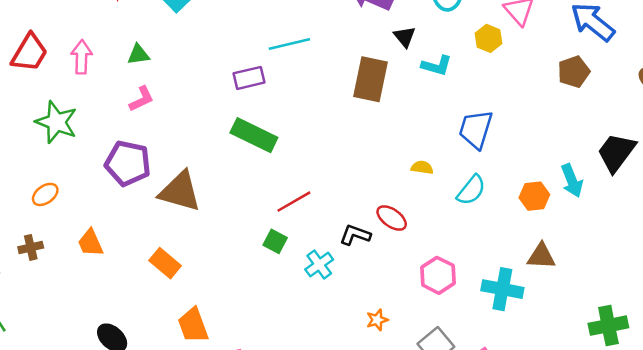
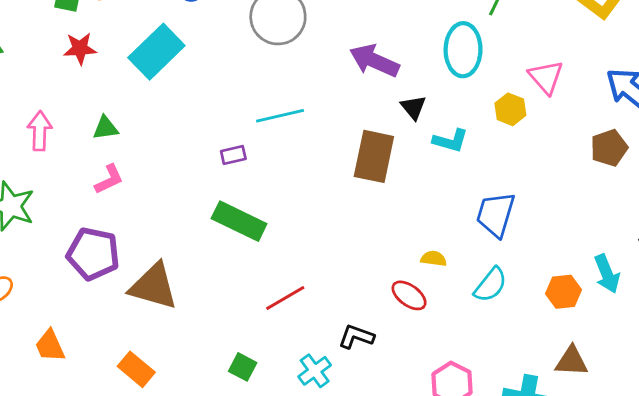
purple rectangle: (249, 78) -> (233, 155), size x0.7
red ellipse: (392, 218) -> (409, 295), moved
green square: (275, 241) -> (243, 367), moved

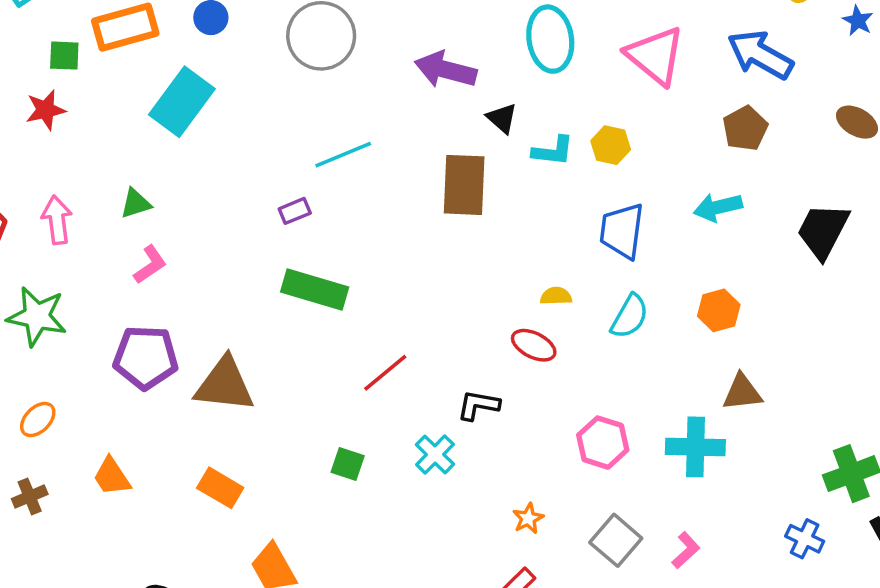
red star: (80, 49) -> (46, 110), moved
pink triangle: (546, 77) -> (655, 56), size x1.4
yellow hexagon: (510, 109) -> (611, 145), moved
cyan arrow: (607, 274) -> (718, 207), moved, turned 108

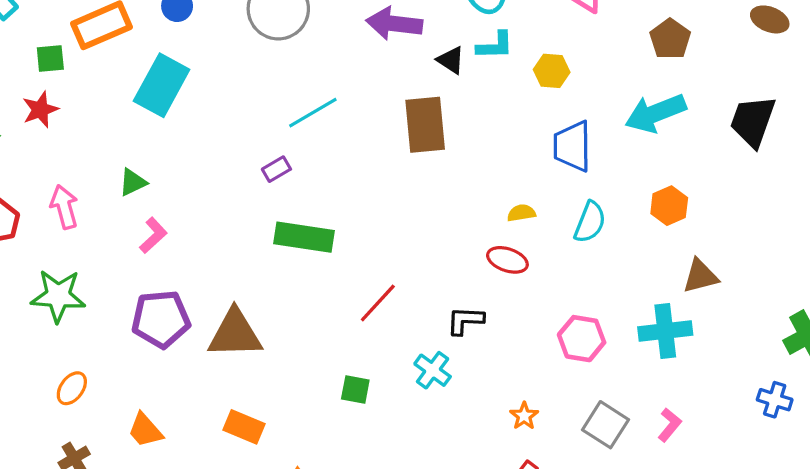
cyan L-shape: (553, 151) -> (495, 46), moved
cyan arrow: (718, 207) -> (655, 113), size x1.4

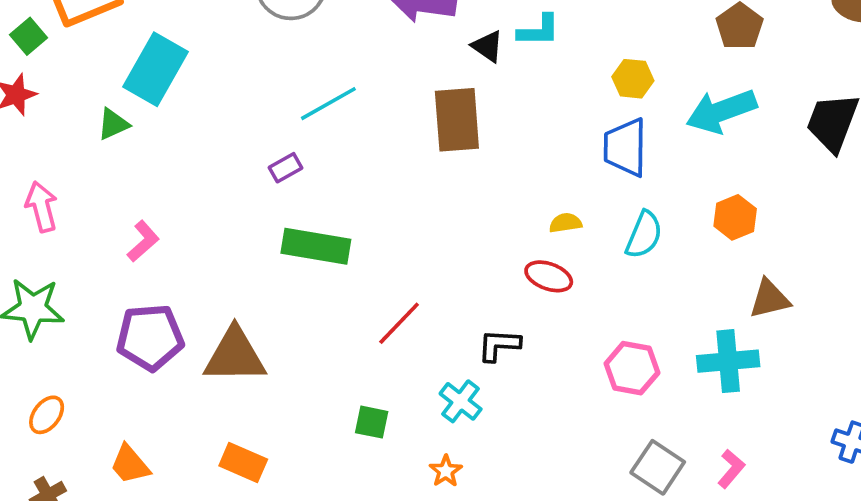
green square: (50, 58) -> (29, 36), turned -36
yellow hexagon: (552, 71) -> (633, 79), moved
green triangle: (133, 182) -> (113, 124), moved
orange star: (524, 416) -> (446, 471), moved

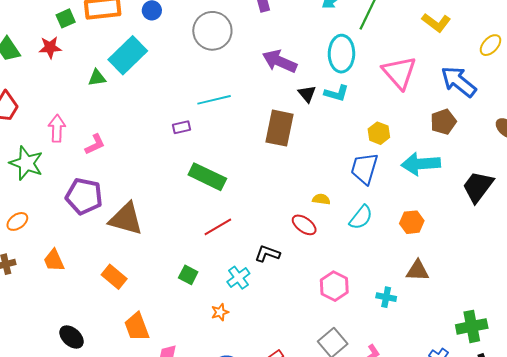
pink arrow: (42, 207) -> (57, 128), moved
green rectangle: (316, 246) -> (207, 177), moved
cyan cross: (728, 361) -> (386, 297), size x0.6

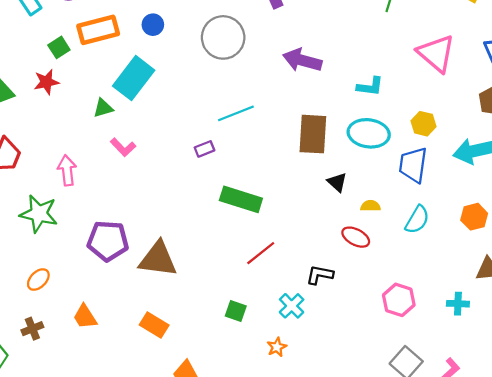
cyan ellipse: (341, 54) -> (369, 133), moved, turned -75
black triangle: (307, 94) -> (337, 182), moved
pink L-shape: (95, 144) -> (123, 147), moved, turned 80

